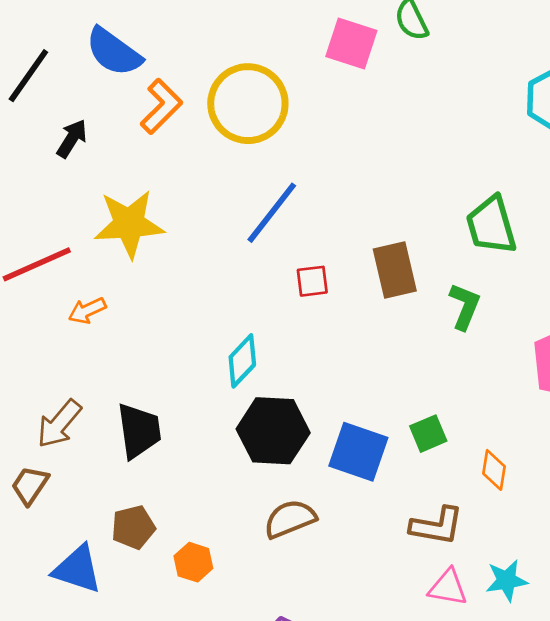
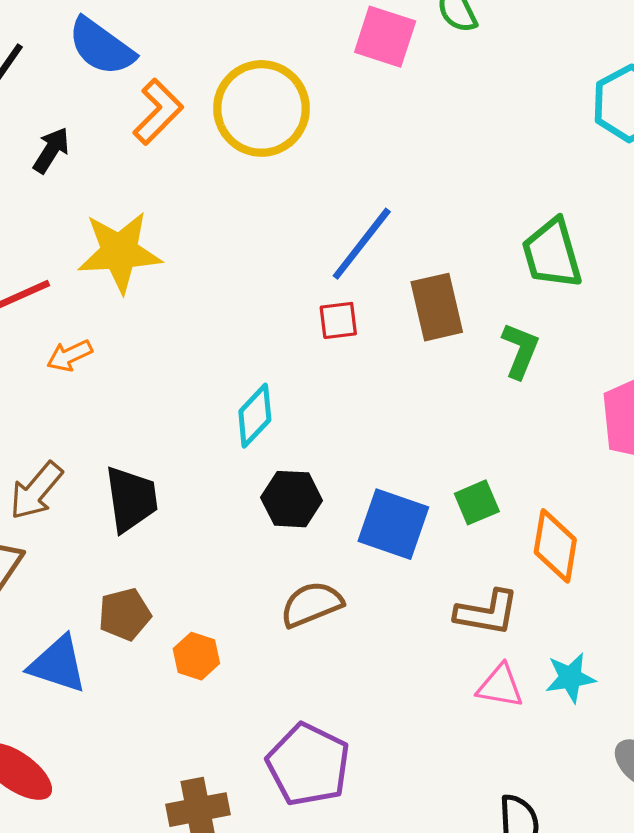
blue line: (272, 213) -> (362, 244), moved
black hexagon: (273, 431) -> (292, 499), size x0.7
orange diamond: (494, 470) -> (555, 546), size x1.5

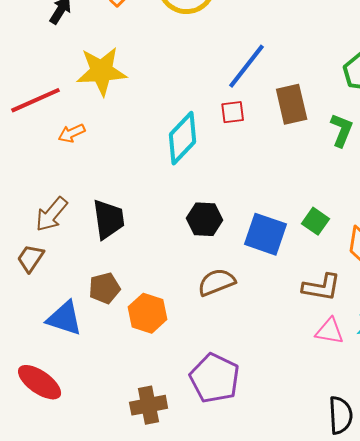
cyan diamond: (255, 416) -> (183, 138), moved, size x1.4
green square: (477, 502) -> (316, 221), turned -32
orange hexagon: (196, 656) -> (148, 313), size x1.4

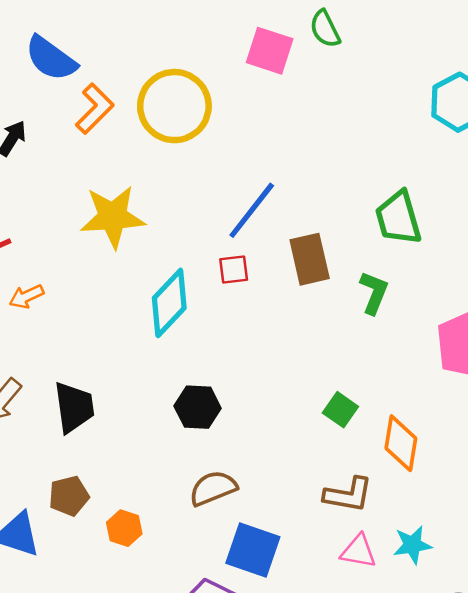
yellow star: (102, 71) -> (113, 217), moved
blue square: (266, 234) -> (253, 550), moved
orange hexagon: (148, 313) -> (124, 528), size x0.7

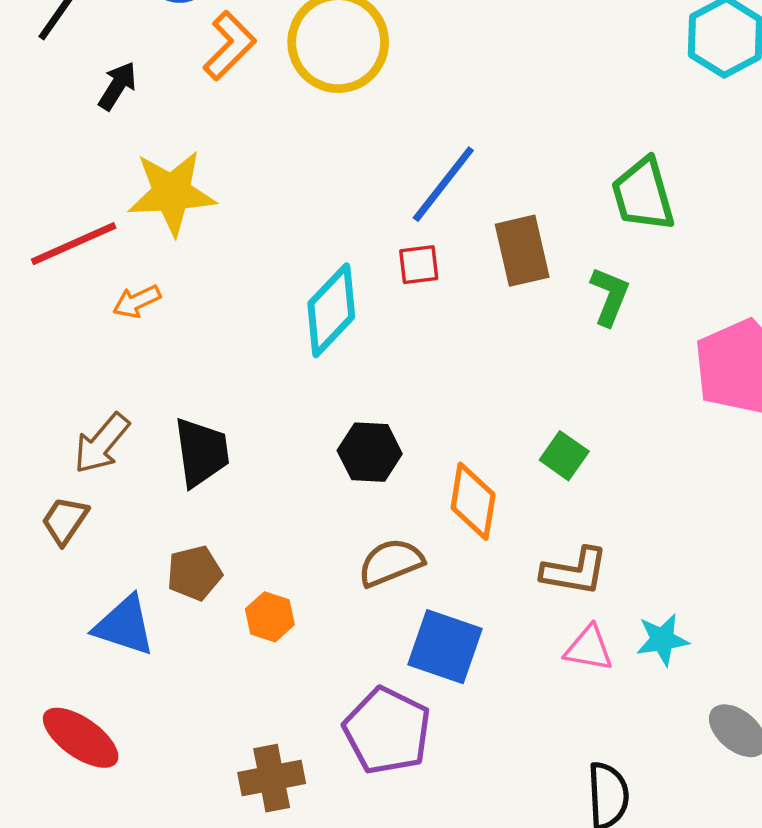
yellow star: (113, 217) -> (172, 193), moved
orange diamond: (401, 443) -> (473, 501), moved

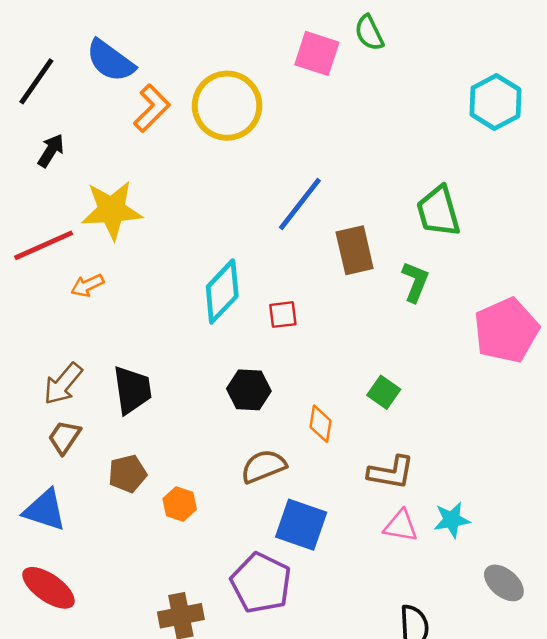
black arrow: (117, 86) -> (51, 151), moved
red square: (419, 265) -> (283, 315), moved
orange diamond: (473, 501) -> (321, 424), size x0.7
brown trapezoid: (65, 520) -> (64, 437), moved
blue triangle: (124, 626) -> (45, 510), moved

